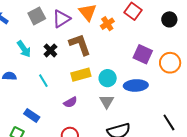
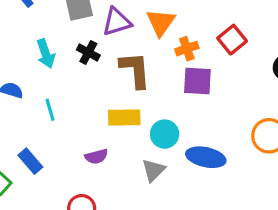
black cross: (50, 50) -> (88, 52), moved, turned -32
purple square: (143, 54) -> (197, 81), moved, turned -36
cyan line: (43, 81) -> (50, 110), moved

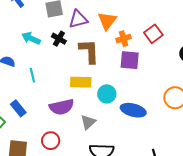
cyan arrow: (46, 54) -> (31, 38), turned 132
purple semicircle: (96, 156) -> (62, 107), size x1.6
gray triangle: (153, 170) -> (88, 122), moved

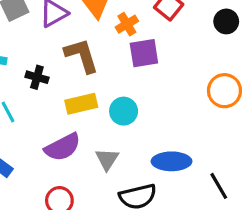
black cross: (59, 39) -> (37, 77), moved
blue ellipse: (133, 110) -> (171, 161), moved

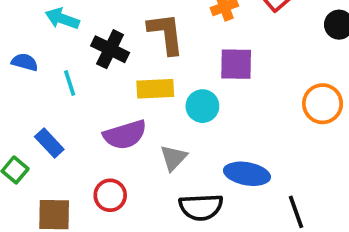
purple square: (144, 53) -> (236, 64), moved
black cross: (37, 77) -> (110, 49), size x1.4

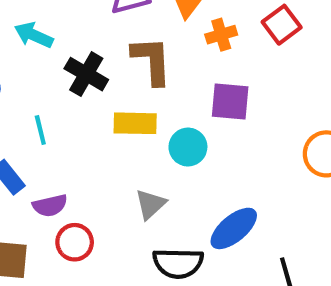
cyan line: (70, 83) -> (40, 130), moved
purple semicircle: (125, 135) -> (50, 206), moved, size x0.7
blue ellipse: (247, 174) -> (234, 228), turned -54

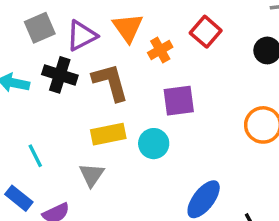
black cross: (86, 74) -> (60, 75), moved
gray triangle: (150, 204) -> (92, 175), moved

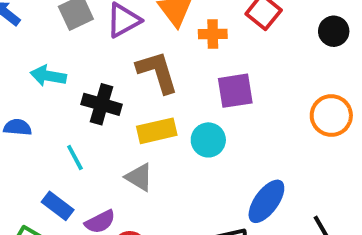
orange cross: (160, 50) -> (213, 34), turned 30
black cross: (60, 75) -> (102, 104), moved
gray triangle: (92, 175) -> (139, 177), turned -32

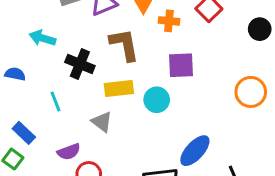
blue rectangle: (58, 206) -> (24, 133), moved

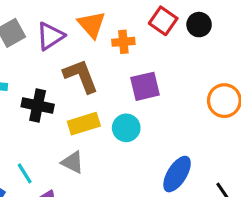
black circle: (260, 29) -> (199, 25), moved
cyan line: (55, 101) -> (25, 173), moved

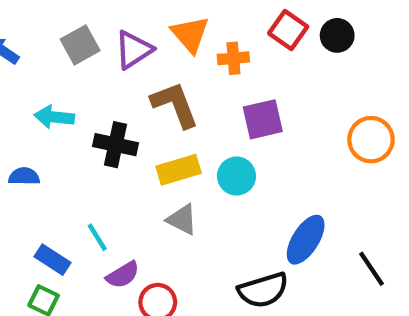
gray triangle: (73, 162) -> (182, 220), moved

